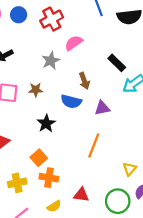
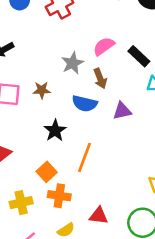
pink semicircle: (74, 43) -> (104, 46), moved
gray star: (51, 61) -> (72, 63), moved
orange line: (94, 145) -> (84, 157), moved

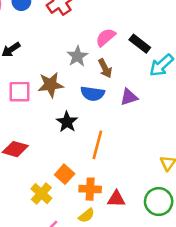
brown star: (42, 90) -> (51, 85), size x1.5
orange square: (47, 172) -> (65, 174), moved
orange cross: (59, 196) -> (90, 189), moved
yellow cross: (21, 203) -> (41, 194), turned -30

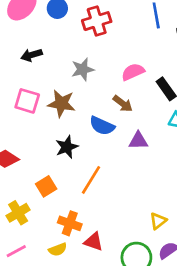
gray star: (77, 56) -> (83, 69), moved
brown arrow: (105, 68) -> (123, 104), turned -42
orange square: (65, 174) -> (46, 186), moved

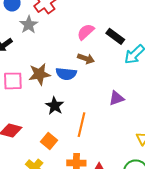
gray star: (83, 69) -> (29, 25), moved
blue semicircle: (102, 126) -> (66, 74), moved
purple triangle: (138, 141) -> (116, 98), moved

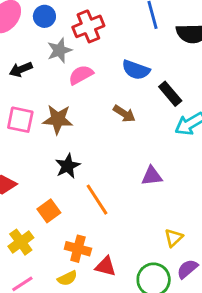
pink semicircle: (86, 32) -> (81, 75), moved
blue semicircle: (66, 74) -> (136, 70), moved
orange line: (81, 125) -> (97, 200), turned -60

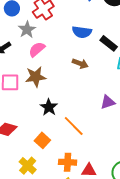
pink semicircle: (81, 75) -> (37, 49), moved

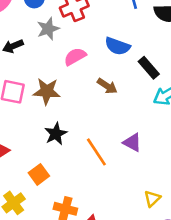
pink semicircle: (37, 49) -> (75, 57), moved
purple triangle: (108, 102) -> (132, 142), turned 35
orange line: (74, 126) -> (96, 152), moved

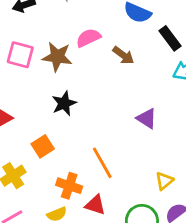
pink semicircle: (75, 57) -> (88, 38), moved
orange line: (96, 152) -> (102, 163), moved

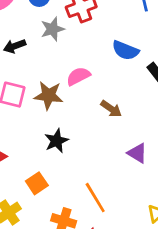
brown arrow: (123, 55) -> (111, 109), moved

